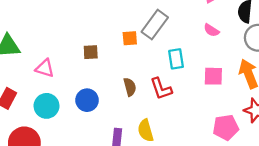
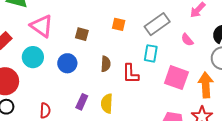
gray rectangle: (155, 25) -> (157, 24), moved
brown square: (91, 52) -> (82, 34), moved
pink triangle: (45, 68) -> (42, 26), size x1.4
pink square: (213, 76) -> (176, 78), size x1.4

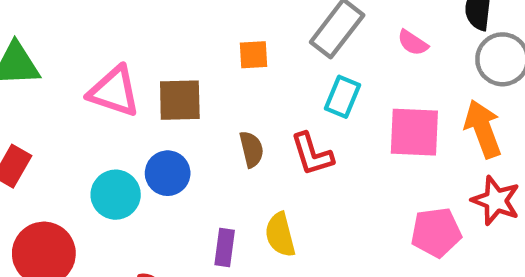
pink triangle: (42, 26) -> (114, 91), moved
brown square: (82, 34) -> (180, 100), size x1.5
cyan rectangle: (151, 53) -> (343, 97), turned 30
cyan circle: (33, 57) -> (116, 195), moved

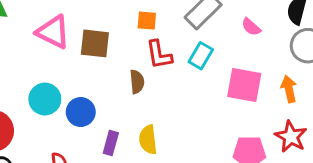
orange arrow: (483, 129) -> (289, 89), size x0.7
red L-shape: (312, 154) -> (159, 55), moved
blue circle: (168, 173) -> (81, 112), moved

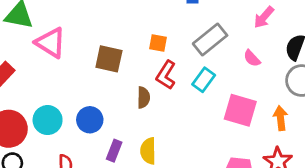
pink triangle: (53, 32) -> (51, 43), moved
red L-shape: (159, 55) -> (166, 75), turned 36
cyan circle: (45, 99) -> (48, 120), moved

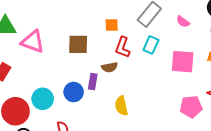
brown semicircle: (144, 97) -> (110, 67), turned 91
purple rectangle: (114, 151) -> (93, 82), moved

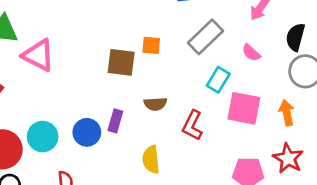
brown square: (78, 44) -> (121, 62), moved
cyan rectangle: (151, 45) -> (218, 80), moved
red L-shape: (123, 47) -> (192, 125), moved
brown semicircle: (110, 67) -> (155, 104), moved

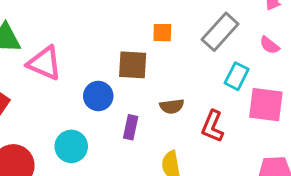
orange square: (151, 45) -> (162, 33), moved
blue circle: (87, 132) -> (98, 96), moved
cyan circle: (43, 137) -> (71, 146), moved

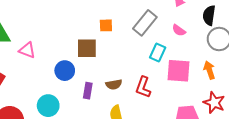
pink triangle: (44, 63) -> (27, 50), size x0.7
brown semicircle: (172, 106) -> (114, 84), moved

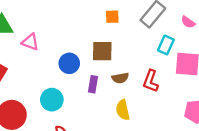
brown square: (87, 48) -> (102, 51), moved

